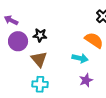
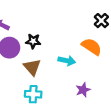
cyan arrow: (80, 58) -> (67, 61), moved

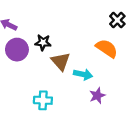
cyan arrow: (67, 61) -> (83, 74), moved
brown triangle: (32, 67) -> (61, 61), moved

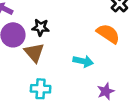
brown triangle: (61, 61) -> (34, 52), moved
purple star: (97, 96) -> (106, 91), moved

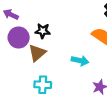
brown triangle: (34, 52) -> (37, 53), turned 30

